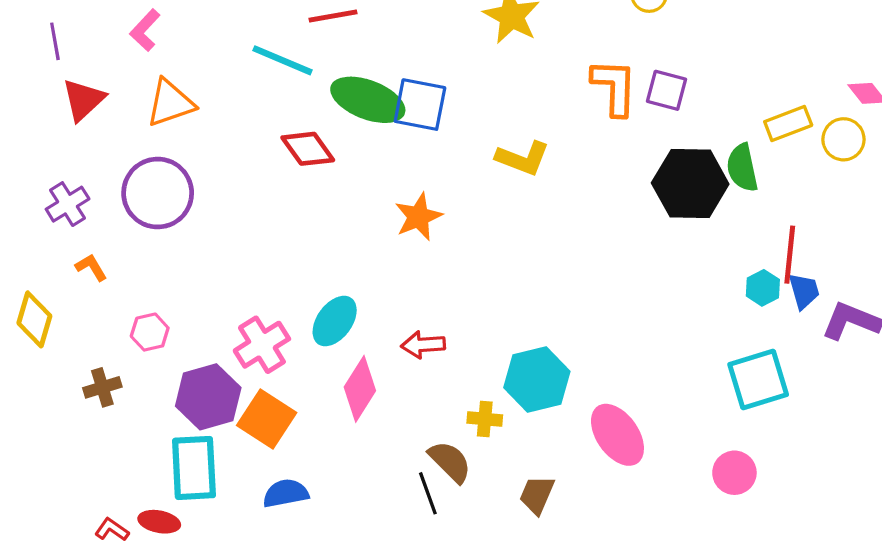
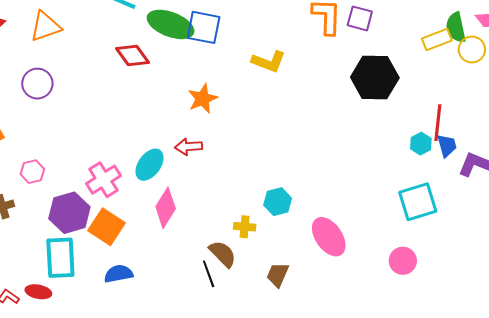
green semicircle: (742, 168) -> (456, 27), moved
purple circle: (158, 193) -> (37, 84), size x0.7
red arrow: (423, 345) -> (189, 147), moved
cyan hexagon: (537, 379) -> (278, 202), size x0.7

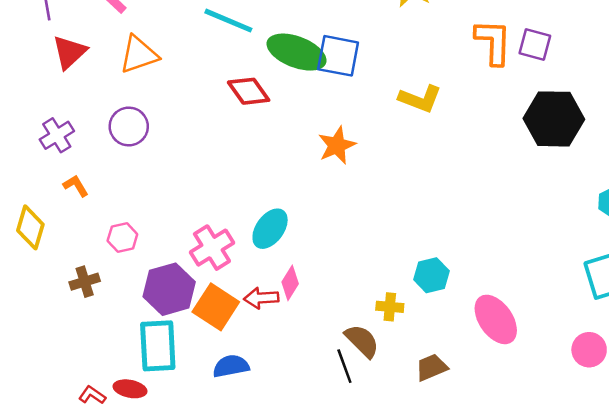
red arrow: (189, 147) -> (261, 298), moved
pink diamond: (166, 208) -> (290, 283), size x0.7
brown trapezoid: (278, 275) -> (431, 367), turned 44

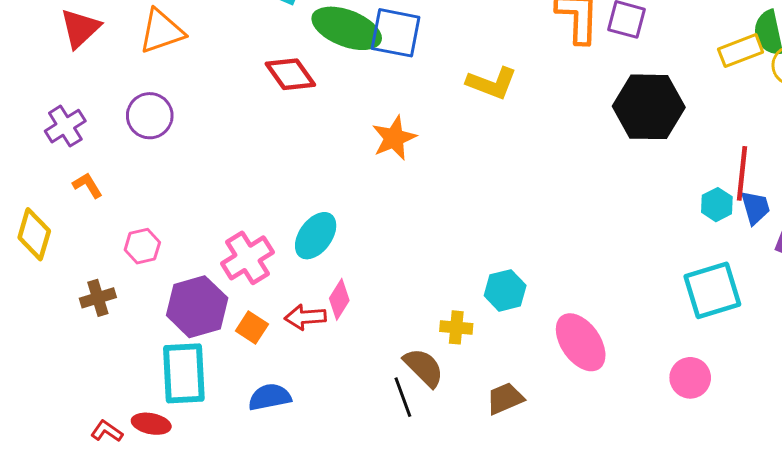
orange square: (216, 307) -> (252, 327), size x0.6

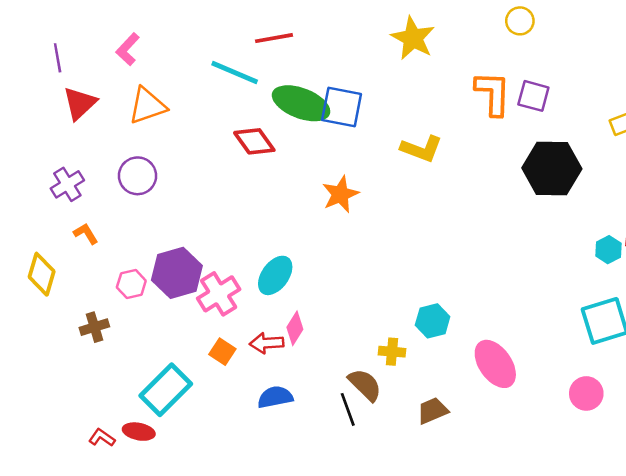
purple hexagon: (197, 307) -> (177, 273), moved
cyan rectangle: (184, 373) -> (166, 390), turned 48
blue semicircle: (270, 397) -> (275, 397), moved

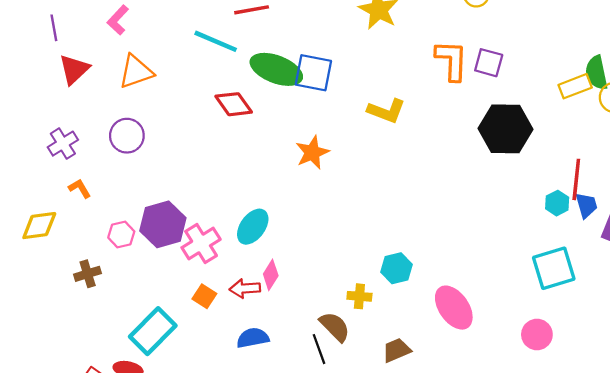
yellow diamond: (42, 274) -> (39, 226), turned 66

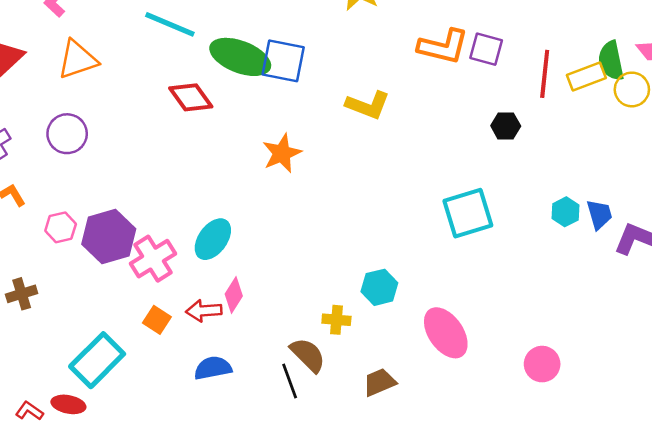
orange L-shape: (452, 60) -> (443, 47), turned 102
black hexagon: (505, 129) -> (506, 126), size x0.5
red line: (576, 179) -> (545, 74), moved
pink hexagon: (121, 235) -> (61, 227), moved
cyan square: (554, 268) -> (468, 213), moved

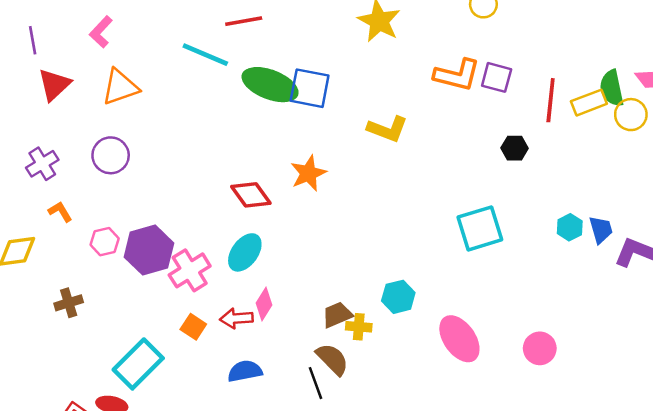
red diamond: (191, 97) -> (251, 195), moved
pink circle: (542, 364) -> (540, 348), moved
brown trapezoid: (379, 382) -> (337, 315), moved

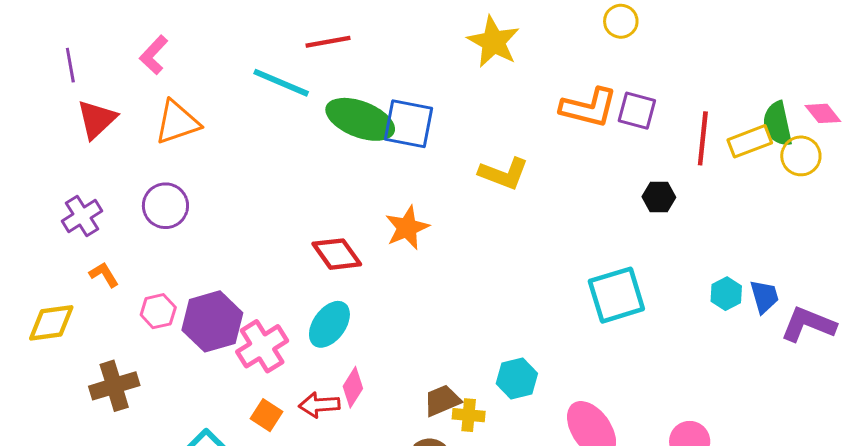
brown cross: (69, 303) -> (114, 386), size x1.4

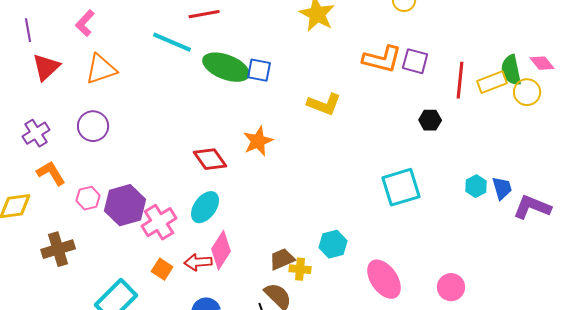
blue square: (409, 124) -> (259, 70), size x0.7
orange L-shape: (104, 275) -> (51, 173), size x1.4
pink diamond: (353, 387) -> (221, 250), size x1.4

